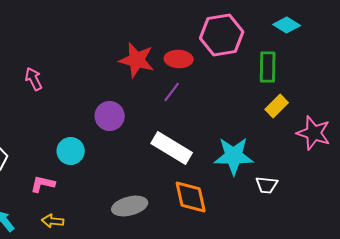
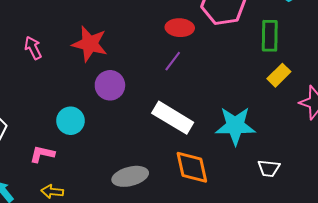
red star: (137, 60) -> (90, 44), moved
white trapezoid: (267, 185) -> (269, 168), moved

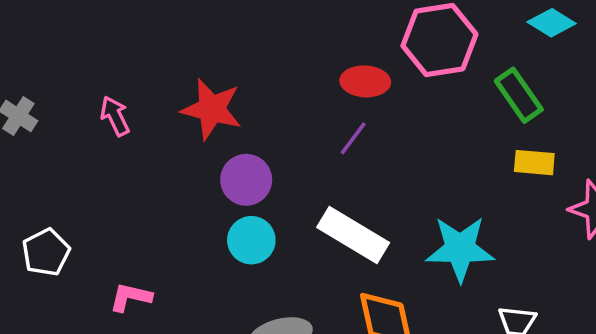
green rectangle: (270, 36) -> (519, 95), turned -36
yellow rectangle: (279, 75) -> (534, 163), turned 50
cyan circle: (70, 121) -> (251, 240), moved

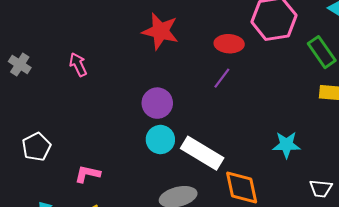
red star: (212, 109) -> (160, 31), moved
white rectangle: (353, 235) -> (202, 153), moved
cyan star: (460, 249) -> (286, 145), size x0.7

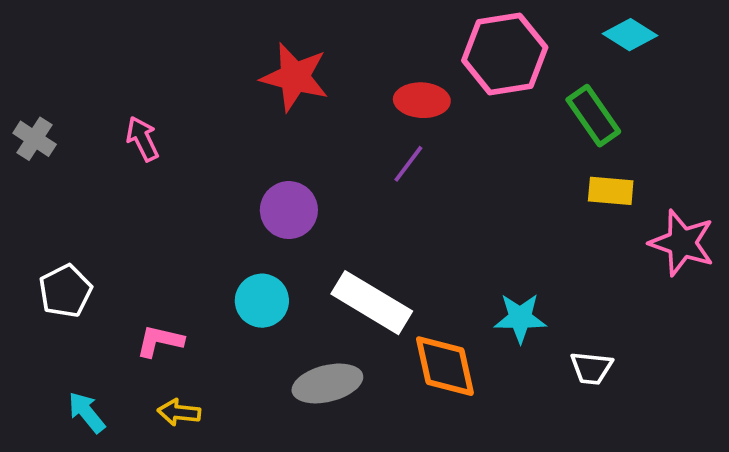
cyan circle: (160, 140) -> (262, 301), moved
cyan star: (286, 145) -> (520, 318), moved

